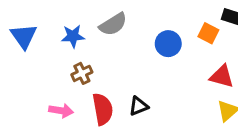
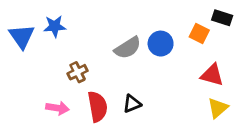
gray semicircle: (113, 24) -> (128, 48), moved
blue star: (73, 36) -> (55, 26), moved

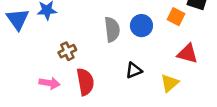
gray semicircle: (128, 48) -> (112, 29), turned -65
black triangle: (132, 104) -> (134, 70), moved
yellow triangle: (218, 108) -> (170, 83), moved

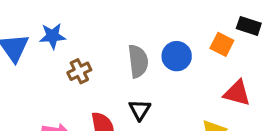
brown cross: (67, 51) -> (79, 71), moved
black triangle: (134, 70) -> (140, 110), moved, turned -36

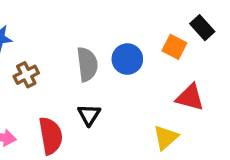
black rectangle: (249, 26) -> (202, 28), turned 30

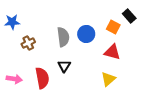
red triangle: (190, 97) -> (112, 52), moved

